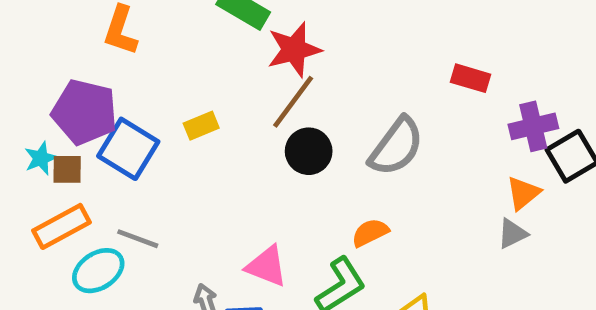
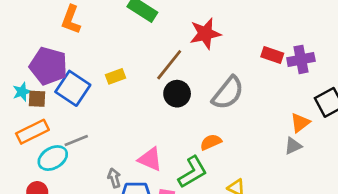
red star: (294, 50) -> (205, 34), moved
purple cross: (533, 126) -> (301, 59), moved
gray line: (138, 239) -> (76, 140), turned -45

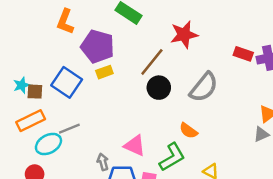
purple pentagon: (48, 66) -> (98, 46), moved
orange semicircle: (211, 142) -> (188, 131), turned -120

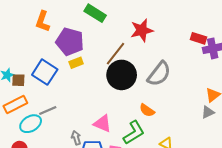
red rectangle: (243, 54) -> (198, 38), moved
black circle: (159, 88) -> (122, 75), size x1.5

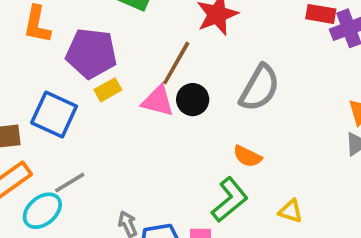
black circle: (122, 75) -> (193, 100), size x0.6
pink triangle: (102, 124) -> (158, 101), moved

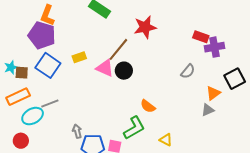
purple pentagon: (91, 53) -> (42, 35), moved
gray semicircle: (259, 88) -> (188, 71), moved, size x0.6

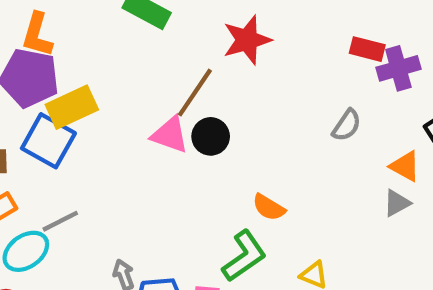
yellow rectangle: (79, 57) -> (72, 107), moved, size x1.6
orange triangle: (213, 93) -> (405, 166), turned -49

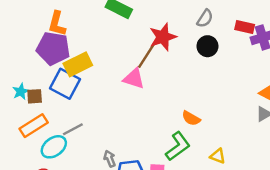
red star: (247, 40) -> (163, 37), moved
gray semicircle: (347, 125) -> (205, 18), moved
black circle: (211, 136) -> (207, 46), moved

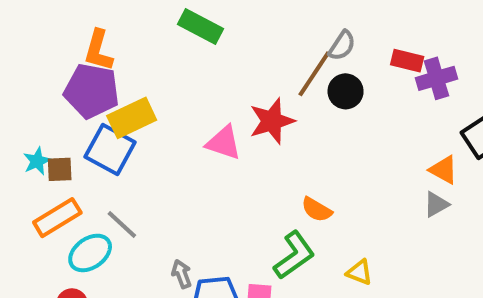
red star: (163, 37) -> (272, 121), moved
brown line: (147, 54) -> (314, 74), moved
gray line: (73, 129) -> (122, 225), turned 70

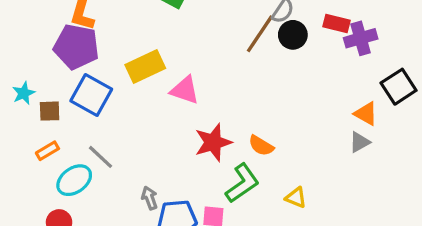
black circle: (346, 91) -> (293, 35), moved
yellow rectangle: (132, 118) -> (145, 67), moved
red star: (272, 121) -> (213, 142), moved
cyan star: (37, 161) -> (24, 93), moved
orange rectangle: (57, 218) -> (47, 151), size x0.6

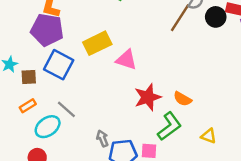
black circle: (293, 35) -> (216, 17), moved

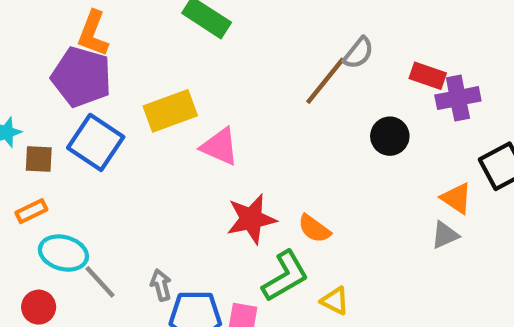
black circle: (216, 17) -> (390, 136), moved
gray line: (66, 109) -> (100, 282), moved
cyan ellipse: (48, 127) -> (63, 253), turned 45
yellow triangle: (209, 136) -> (335, 301), moved

